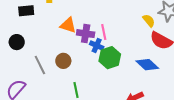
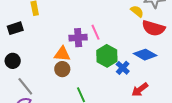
orange triangle: (68, 25) -> (62, 54), moved
blue cross: (97, 45) -> (123, 68), moved, turned 32
gray line: (40, 65) -> (25, 86), moved

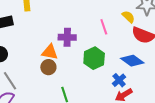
pink line: (96, 32) -> (104, 27), moved
blue cross: (123, 68) -> (119, 80), moved

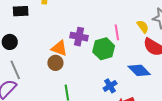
green hexagon: (94, 58) -> (104, 49), moved
blue cross: (119, 80) -> (110, 86), moved

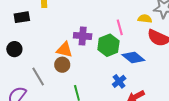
yellow semicircle: (143, 27) -> (145, 19), turned -40
gray line: (15, 70) -> (38, 76), moved
blue diamond: (139, 70) -> (133, 58), moved

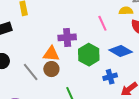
green hexagon: (108, 45) -> (89, 55), moved
gray line: (38, 76) -> (31, 72), moved
blue cross: (119, 81) -> (110, 77), turned 32

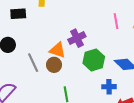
pink line: (102, 23) -> (116, 21), moved
purple cross: (67, 37) -> (77, 38), turned -36

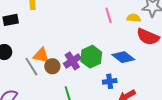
purple cross: (77, 38) -> (72, 61), moved
orange triangle: (58, 50) -> (41, 55), moved

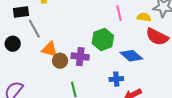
green hexagon: (91, 57) -> (103, 39), moved
purple cross: (72, 61) -> (80, 57), turned 36
gray line: (31, 67) -> (34, 29), moved

